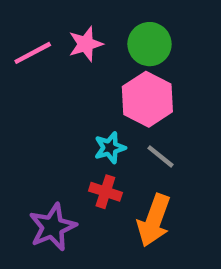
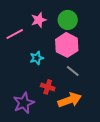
pink line: (33, 53) -> (15, 34), moved
cyan star: (110, 148) -> (37, 58), moved
orange arrow: (154, 220) -> (70, 100), turned -130

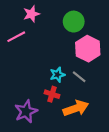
pink star: (39, 20) -> (31, 14), moved
pink hexagon: (67, 45) -> (88, 49), moved
cyan star: (37, 58) -> (57, 75), moved

